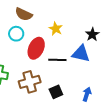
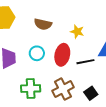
cyan circle: (16, 34) -> (37, 53), moved

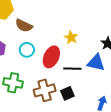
brown semicircle: (43, 24) -> (24, 26), moved
black square: (91, 93) -> (67, 93), moved

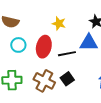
brown cross: (45, 90) -> (44, 81), turned -35

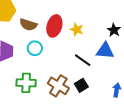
red ellipse: (44, 47) -> (54, 26), moved
black line: (67, 54) -> (83, 60), turned 42

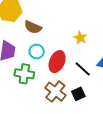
red ellipse: (54, 26) -> (57, 62), moved
green cross: (26, 83) -> (24, 74), moved

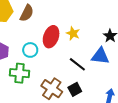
brown semicircle: (33, 27) -> (27, 13), moved, turned -84
red ellipse: (57, 62) -> (51, 37), moved

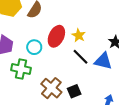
black line: (77, 64) -> (81, 57), moved

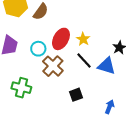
green cross: (21, 69) -> (21, 88), moved
brown cross: (51, 88) -> (53, 66), moved

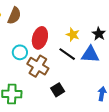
yellow star: (83, 39) -> (73, 35), moved
black square: (76, 95) -> (58, 90), moved

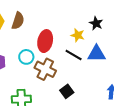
black star: (99, 34) -> (96, 23), moved

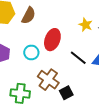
yellow star: (78, 35) -> (86, 25), moved
brown cross: (45, 69) -> (48, 80), moved

